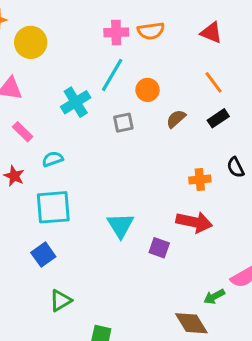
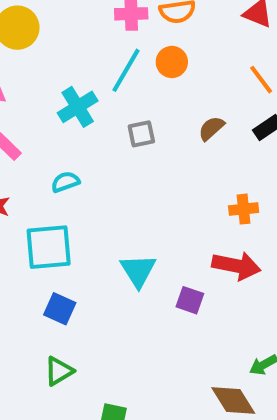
orange circle: (148, 90) -> (172, 62), moved
cyan semicircle: (53, 159) -> (65, 182), moved
blue square: (43, 255) -> (60, 309), moved, turned -30

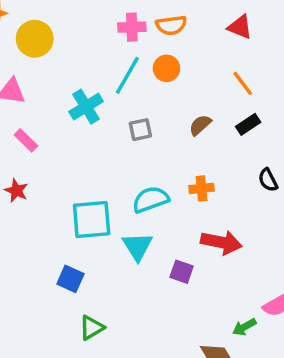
cyan semicircle: (65, 182) -> (151, 199), moved, size x1.5
orange cross: (244, 209) -> (202, 188), moved
cyan square: (49, 247) -> (92, 219), moved
green triangle: (59, 371) -> (92, 328), moved

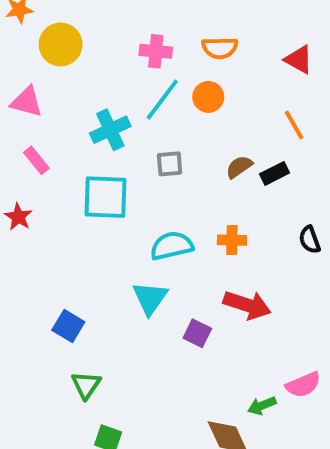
pink cross: (132, 27) -> (156, 51), moved
black rectangle: (248, 124) -> (275, 173), moved
cyan square: (92, 219) -> (105, 197), moved
green triangle: (92, 328) -> (86, 385), turned -32

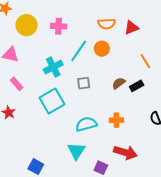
pink cross: (156, 51) -> (59, 26), moved
red triangle: (299, 60) -> (131, 28), moved, turned -49
cyan square: (105, 197) -> (52, 101), turned -30

